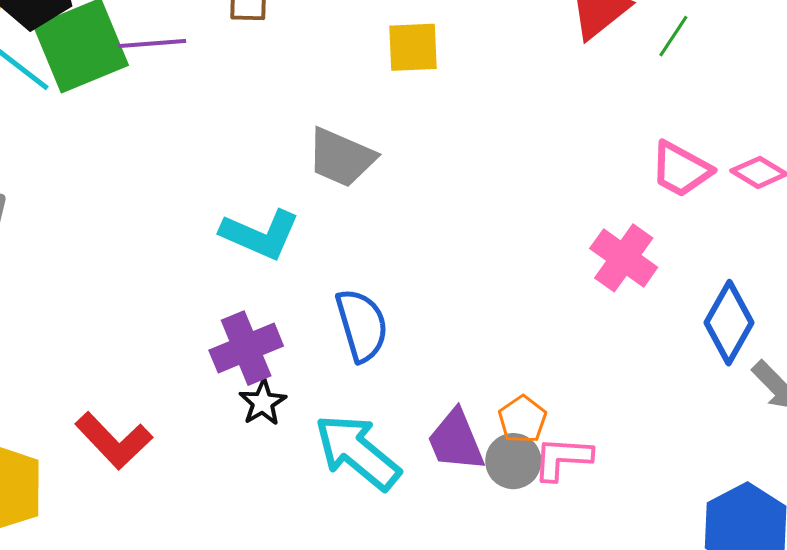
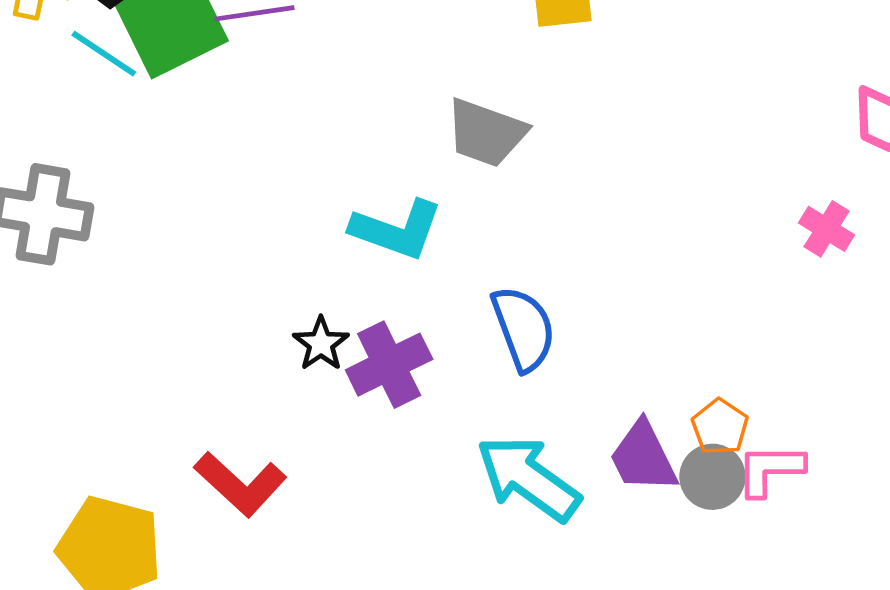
pink cross: (624, 258) -> (826, 229), size x0.7
black star: (263, 403) -> (321, 344), moved

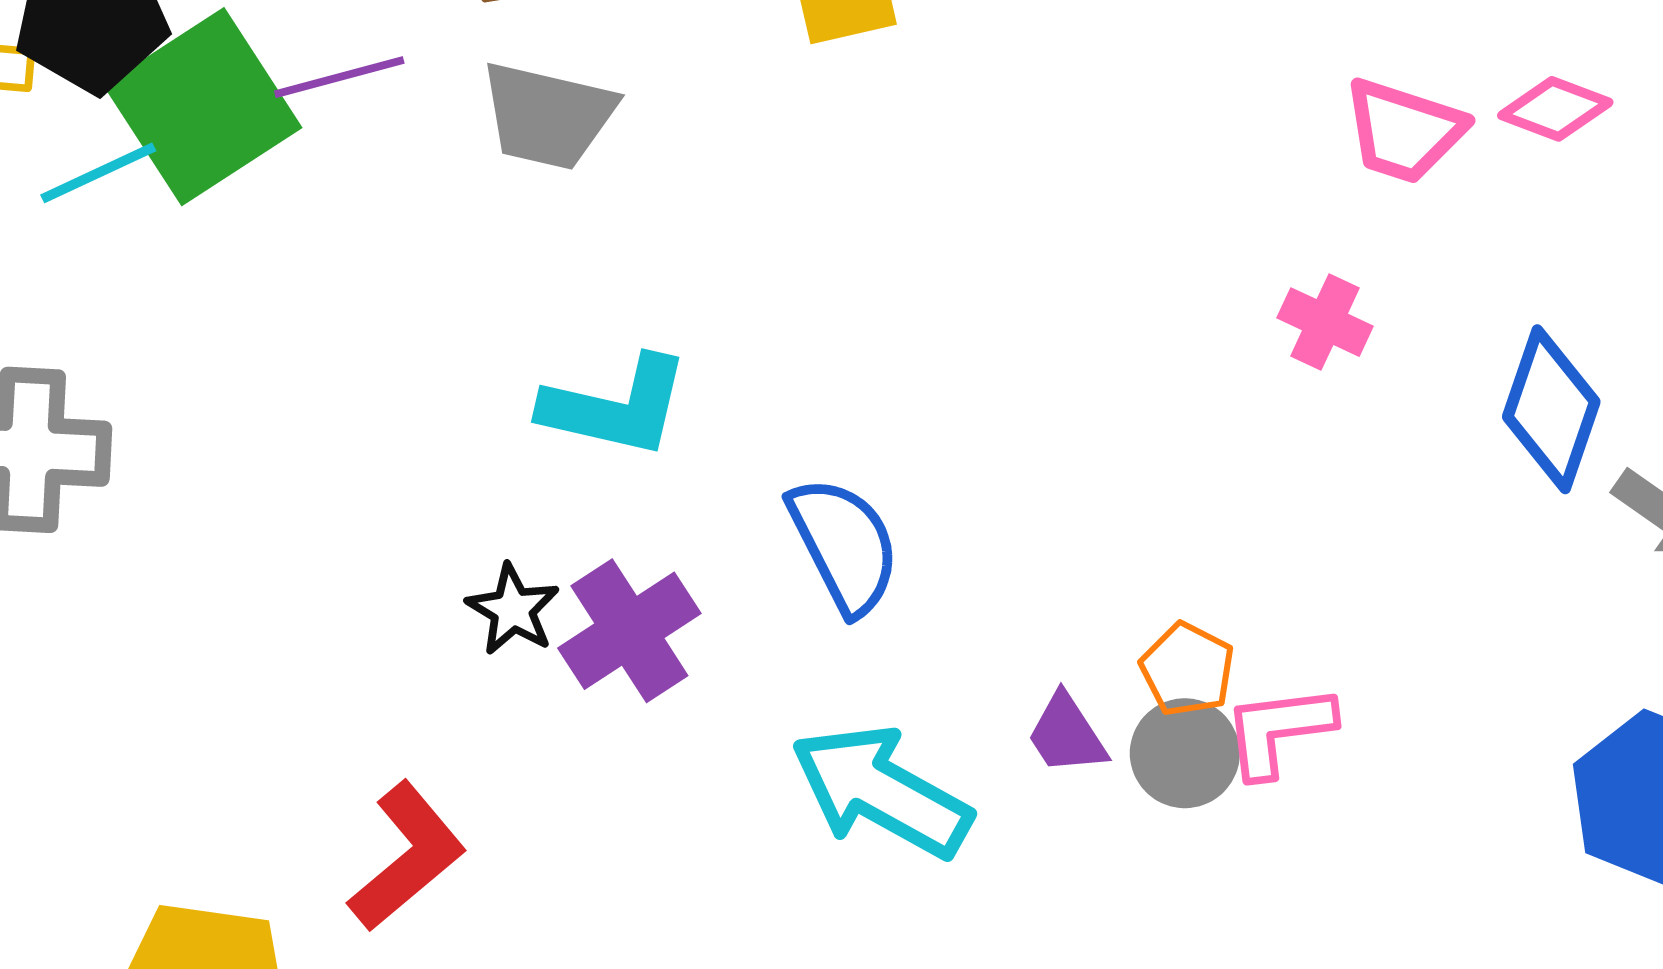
cyan line: (104, 54) -> (98, 173), turned -52
gray trapezoid: (486, 133) -> (548, 116), moved
purple trapezoid: (643, 457) -> (1067, 734), size x0.7
red L-shape: (240, 484) -> (407, 857), turned -76

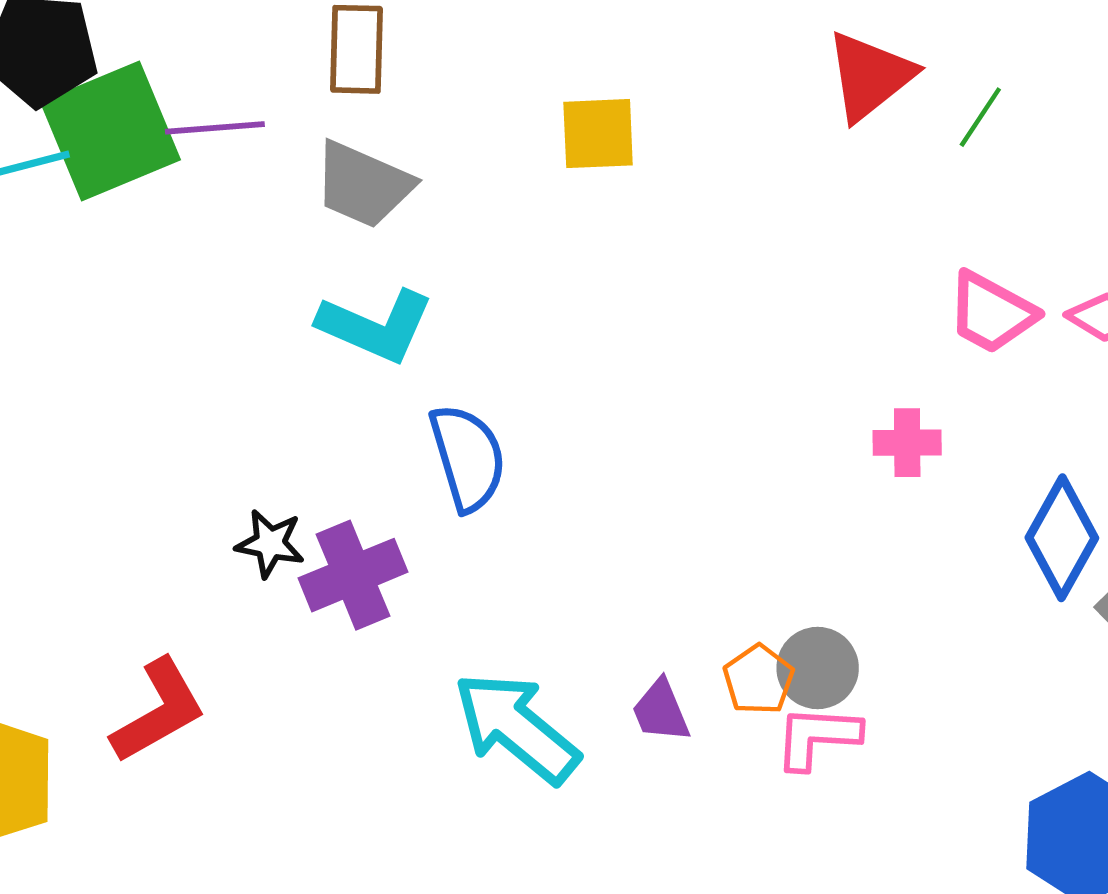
pink cross: (1325, 322) -> (907, 443), turned -36
cyan L-shape: (616, 407) -> (376, 326), moved
blue semicircle: (844, 545) -> (468, 458), moved
black star: (513, 609) -> (270, 544), turned -30
gray circle: (1185, 753) -> (818, 668), moved

